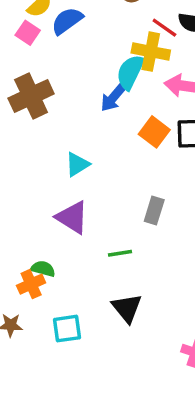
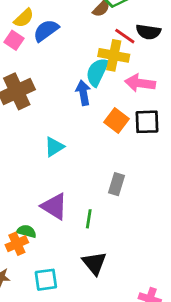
blue arrow: (113, 98) -> (83, 93), turned 130
purple triangle: (72, 217) -> (54, 206), moved
green line: (120, 253) -> (89, 219), turned -72

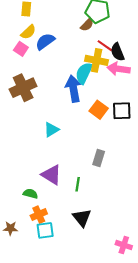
black semicircle: (148, 32) -> (117, 52), moved, turned 60
pink arrow: (140, 83) -> (119, 69), moved
blue arrow: (83, 93) -> (73, 89), size x1.4
orange cross: (17, 244) -> (39, 215), moved

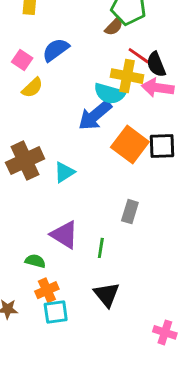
yellow semicircle: (28, 32) -> (32, 88), moved
cyan semicircle: (84, 73) -> (110, 94), turned -100
brown cross: (23, 88) -> (25, 161), moved
blue arrow: (73, 89) -> (95, 115), turned -120
orange square: (99, 110) -> (130, 145), size x1.4

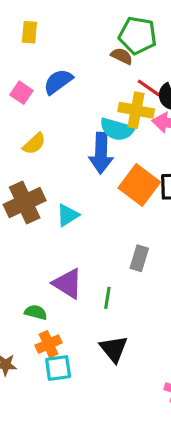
brown semicircle: (114, 27) -> (122, 56), turned -108
yellow semicircle: (32, 88) -> (34, 144), moved
blue arrow: (95, 115) -> (101, 153), turned -48

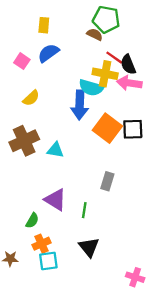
yellow rectangle: (29, 32) -> (44, 25), moved
cyan triangle: (68, 215) -> (55, 150), turned 42
green semicircle: (36, 312) -> (32, 221), turned 105

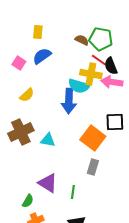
green pentagon: (106, 19) -> (101, 39), moved
orange square: (107, 128) -> (93, 138), moved

